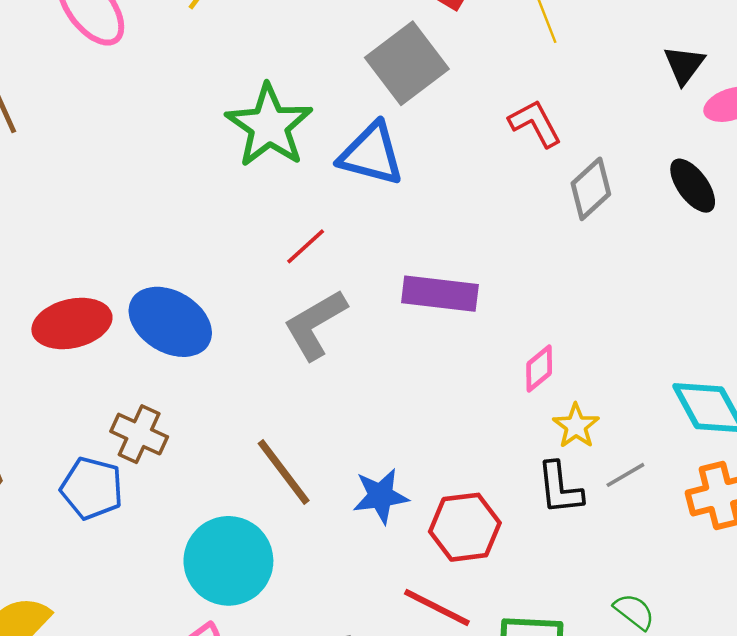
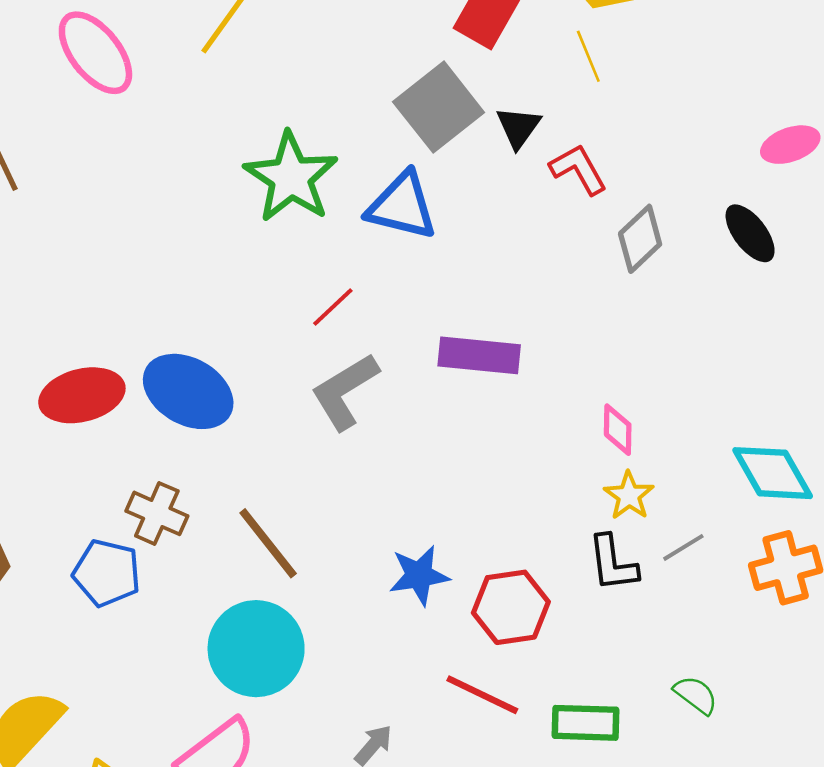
black triangle: (684, 65) -> (518, 127), moved
pink diamond: (539, 369) -> (618, 430), moved, turned -48
brown line: (284, 472) -> (268, 543), moved

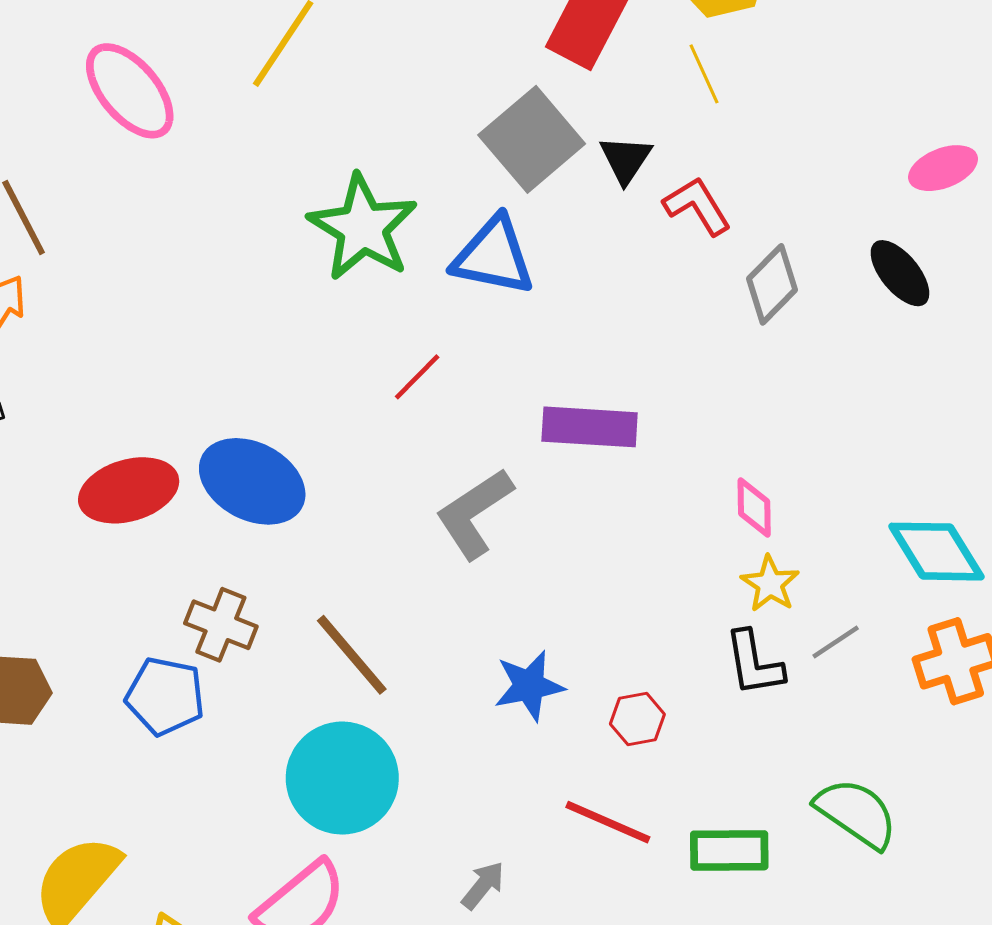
gray L-shape: (345, 391) -> (474, 513), moved
red hexagon: (511, 607) -> (637, 719), size x0.6
green semicircle: (696, 695) -> (856, 813), size x1.6

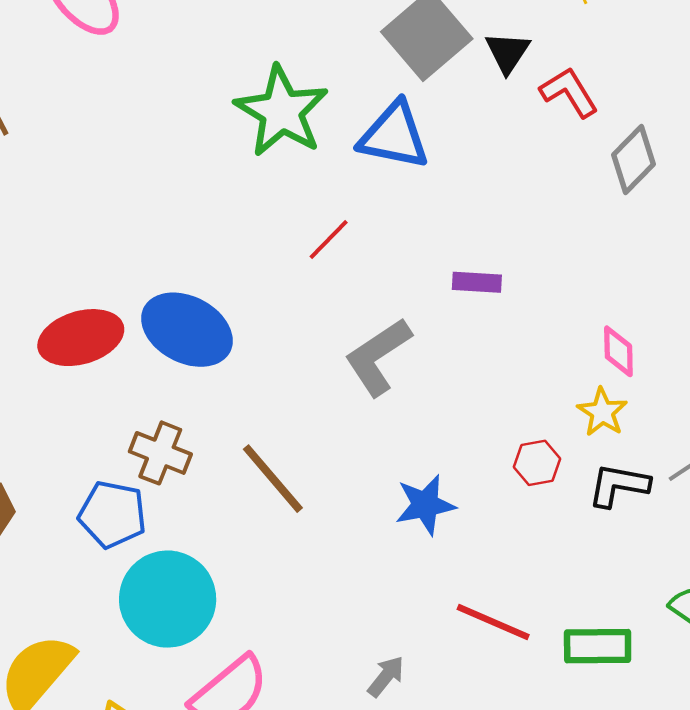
purple rectangle: (590, 427) -> (477, 282), size x0.6
yellow star: (770, 584) -> (602, 412), moved
black L-shape: (754, 663) -> (619, 485), turned 110
red hexagon: (637, 719) -> (537, 463), moved
cyan circle: (342, 778) -> (168, 599), moved

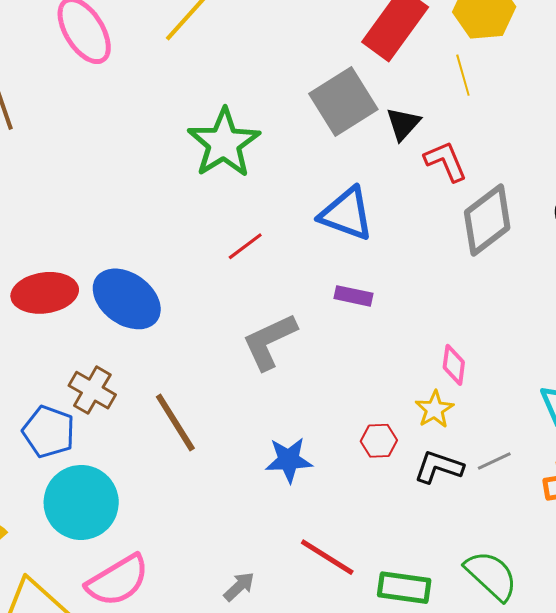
blue triangle: (394, 136) -> (346, 214), moved
gray diamond: (634, 159) -> (487, 220), size x1.4

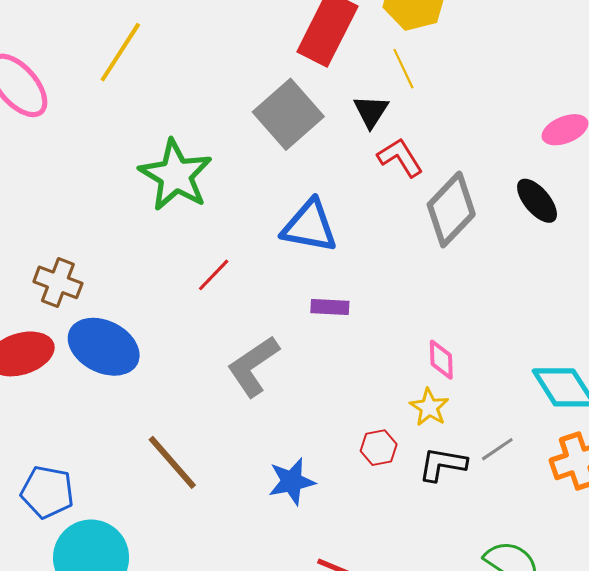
black triangle: (403, 124) -> (371, 111), moved
brown cross: (92, 390) -> (58, 282), moved

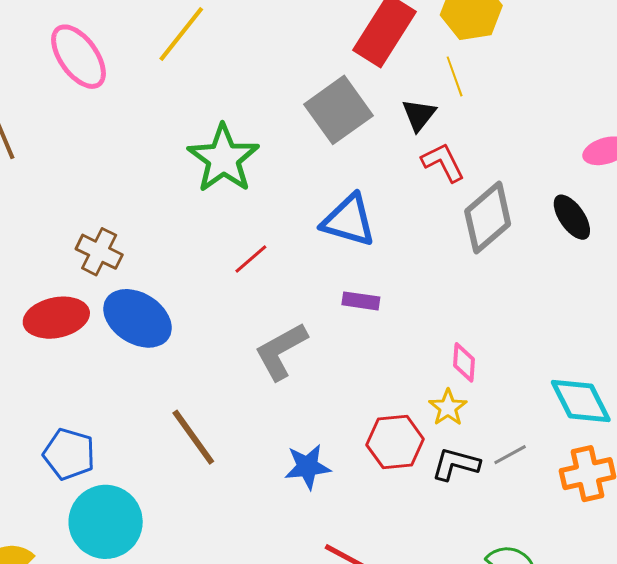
red hexagon: (379, 448) -> (395, 442), size x1.6

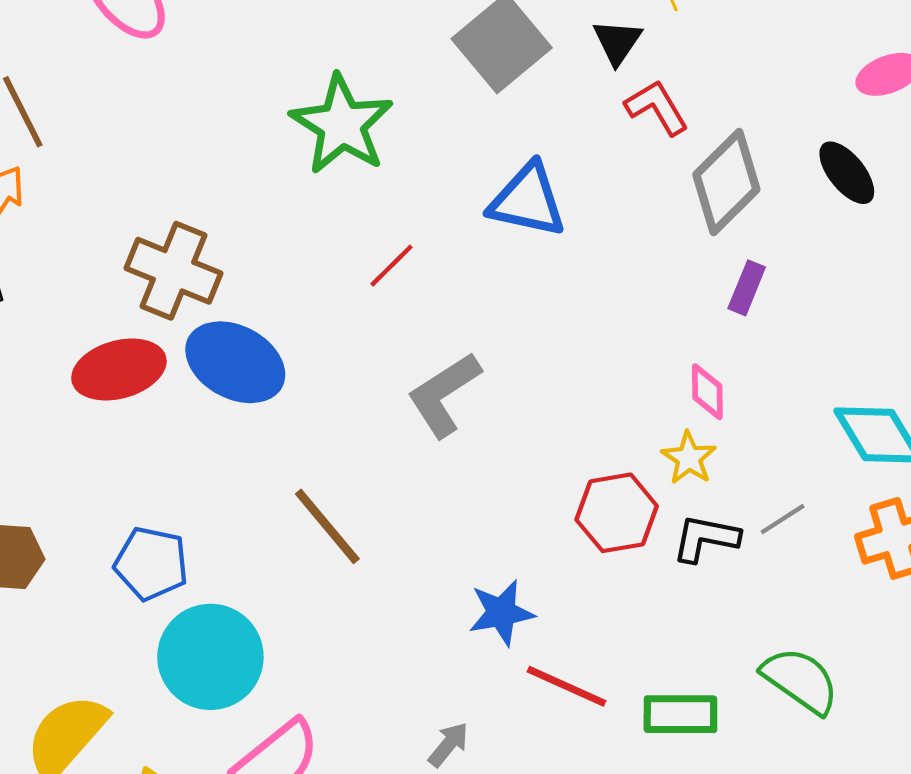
brown cross: (99, 252) -> (173, 271), size x1.4
purple rectangle: (361, 301) -> (747, 288), moved, turned -72
blue star: (307, 467) -> (501, 613), moved

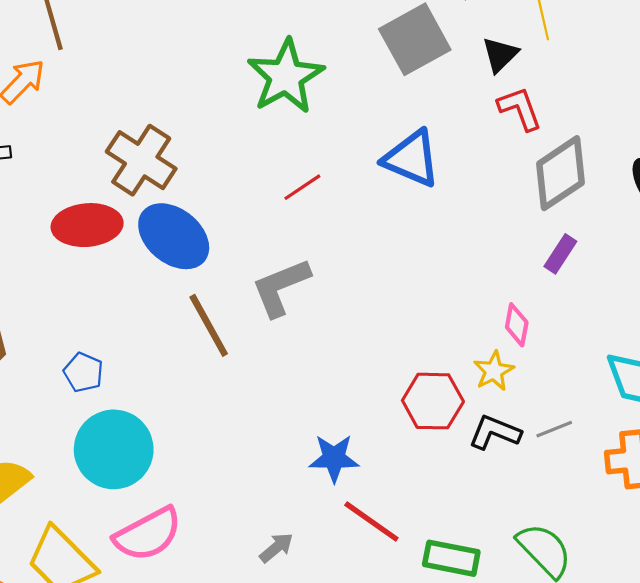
gray L-shape: (444, 395) -> (281, 287), moved
brown line: (327, 526) -> (209, 325), moved
blue pentagon: (151, 564) -> (83, 372), size x0.7

